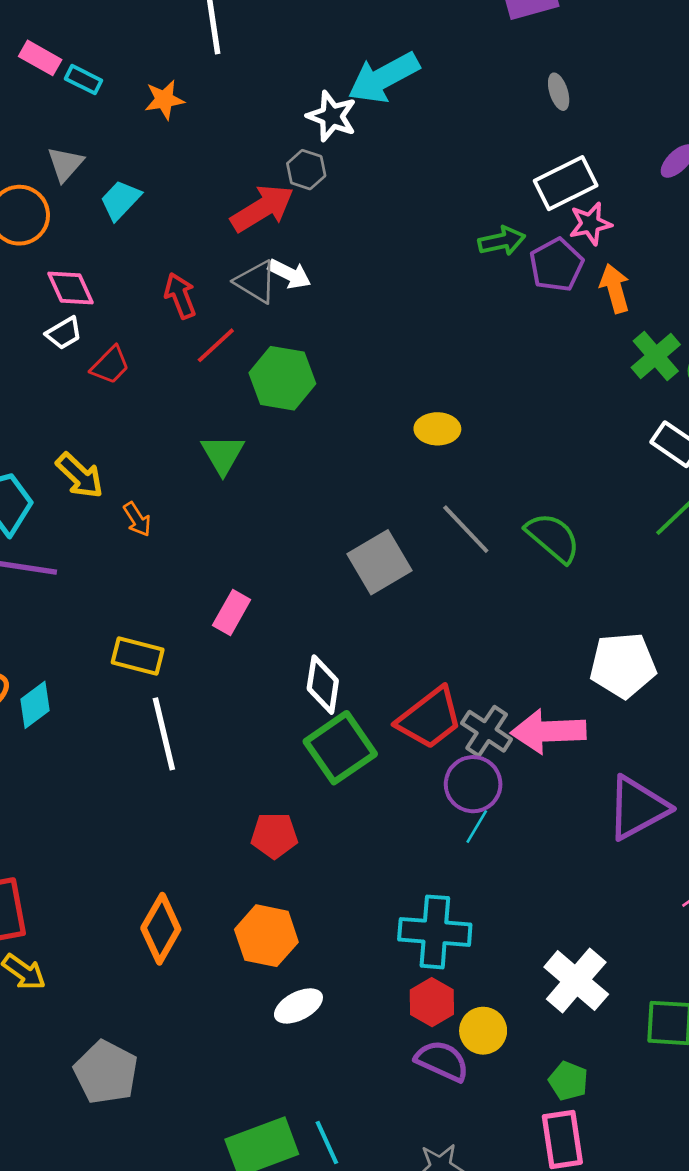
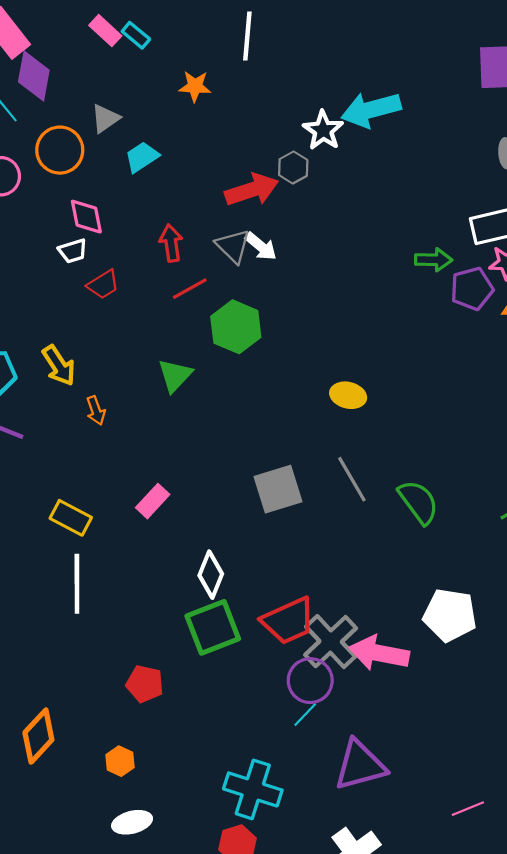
cyan rectangle: (84, 80) -> (136, 35), moved
gray cross: (487, 731) -> (331, 642), size x1.4
purple triangle: (637, 808) -> (360, 765), moved
orange hexagon: (266, 936) -> (120, 761), size x0.6

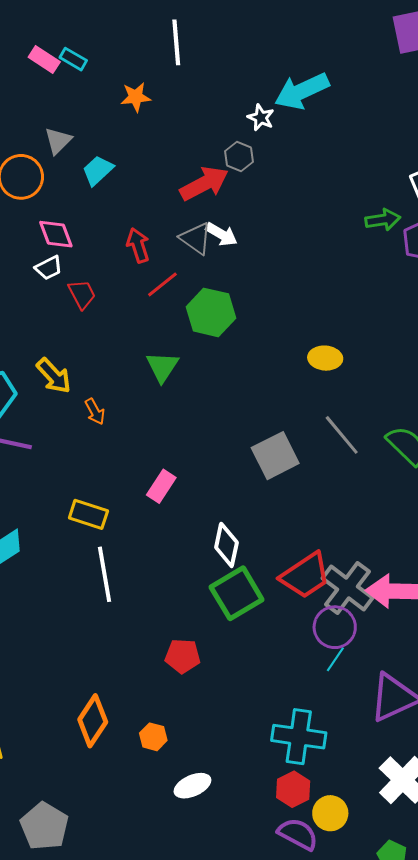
white star: (323, 130) -> (261, 118), size x0.7
red trapezoid: (103, 285) -> (82, 294), turned -76
orange hexagon: (120, 761) -> (153, 737), moved

